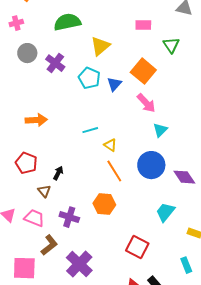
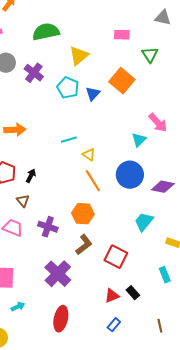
pink arrow: (146, 103) -> (158, 123), moved
black arrow: (58, 173) -> (31, 176), moved
purple diamond: (184, 177) -> (163, 187), turned -45
brown L-shape: (49, 245) -> (84, 245), moved

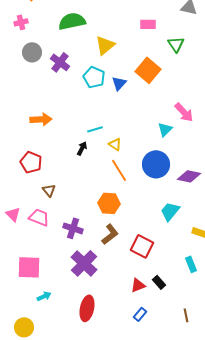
black arrow: (31, 176) -> (82, 148), moved
purple cross: (48, 227) -> (73, 228), moved

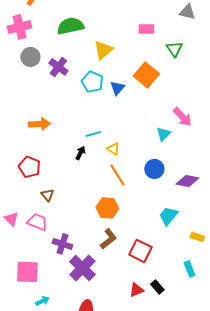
pink cross: (21, 22) -> (19, 27), size x1.6
blue circle: (156, 164) -> (154, 169), size x0.7
purple cross: (73, 228) -> (62, 244), moved

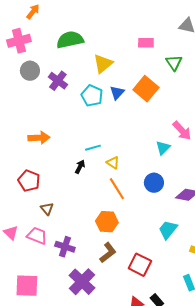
blue triangle: (117, 88) -> (117, 93), moved
purple cross: (62, 244) -> (65, 247), moved

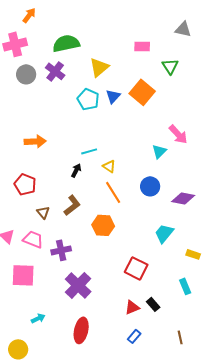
purple cross: (58, 81) -> (55, 71), moved
purple cross: (65, 247) -> (61, 250), turned -30
brown L-shape: (108, 253) -> (72, 205), moved
pink square: (27, 286) -> (23, 275), moved

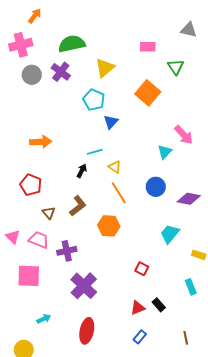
blue triangle: (113, 96) -> (111, 122), moved
red square: (136, 268) -> (142, 269), size x0.6

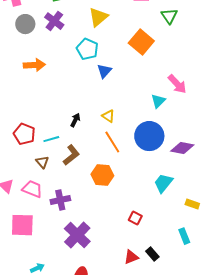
orange arrow: (41, 142) -> (34, 65), moved
cyan line: (95, 152) -> (51, 139), moved
blue circle: (156, 187) -> (149, 136), size x1.5

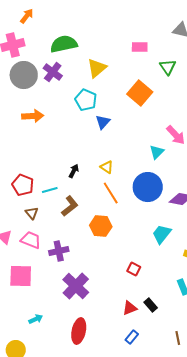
gray circle: (25, 24) -> (24, 75), size x1.4
brown triangle: (42, 162) -> (32, 213), moved

